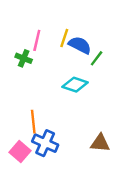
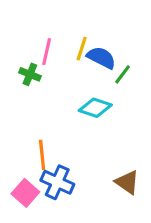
brown triangle: (100, 143) -> (127, 182), turned 30

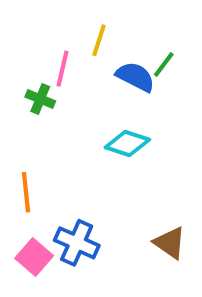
yellow line: (82, 49) -> (99, 40), moved
green line: (123, 74) -> (164, 65), moved
orange line: (42, 155) -> (26, 192), moved

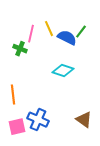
yellow line: (99, 40) -> (49, 29), moved, turned -42
pink square: (34, 257) -> (17, 127), turned 36

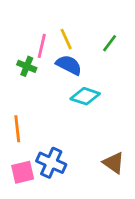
blue semicircle: (67, 38) -> (69, 65), moved

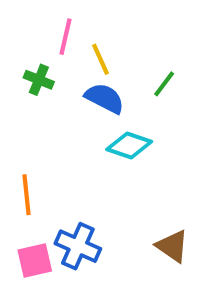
green line: (110, 43) -> (164, 84), moved
pink line: (42, 46) -> (66, 37), moved
green cross: (27, 66) -> (39, 80), moved

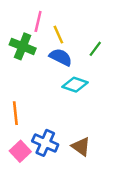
green cross: (39, 80) -> (23, 46), size x1.5
brown triangle: (172, 246) -> (81, 147), moved
pink square: (35, 261) -> (20, 151), turned -30

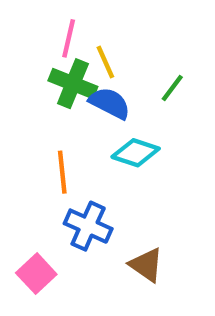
green cross: (23, 46) -> (73, 84), moved
orange line: (15, 113) -> (62, 172), moved
blue cross: (45, 143) -> (88, 226), moved

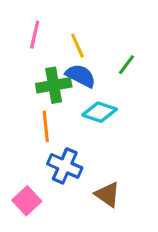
pink line: (69, 38) -> (35, 35), moved
green cross: (73, 84) -> (54, 85), moved, turned -32

